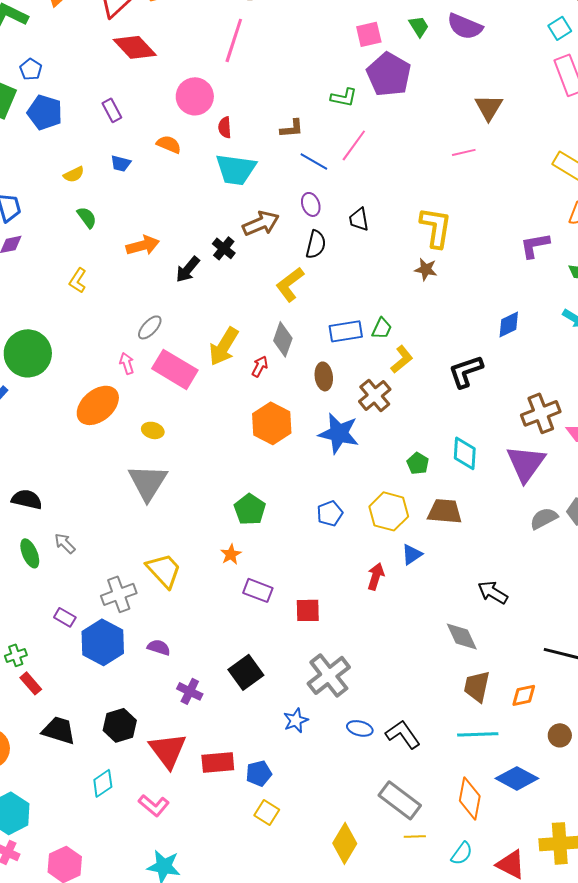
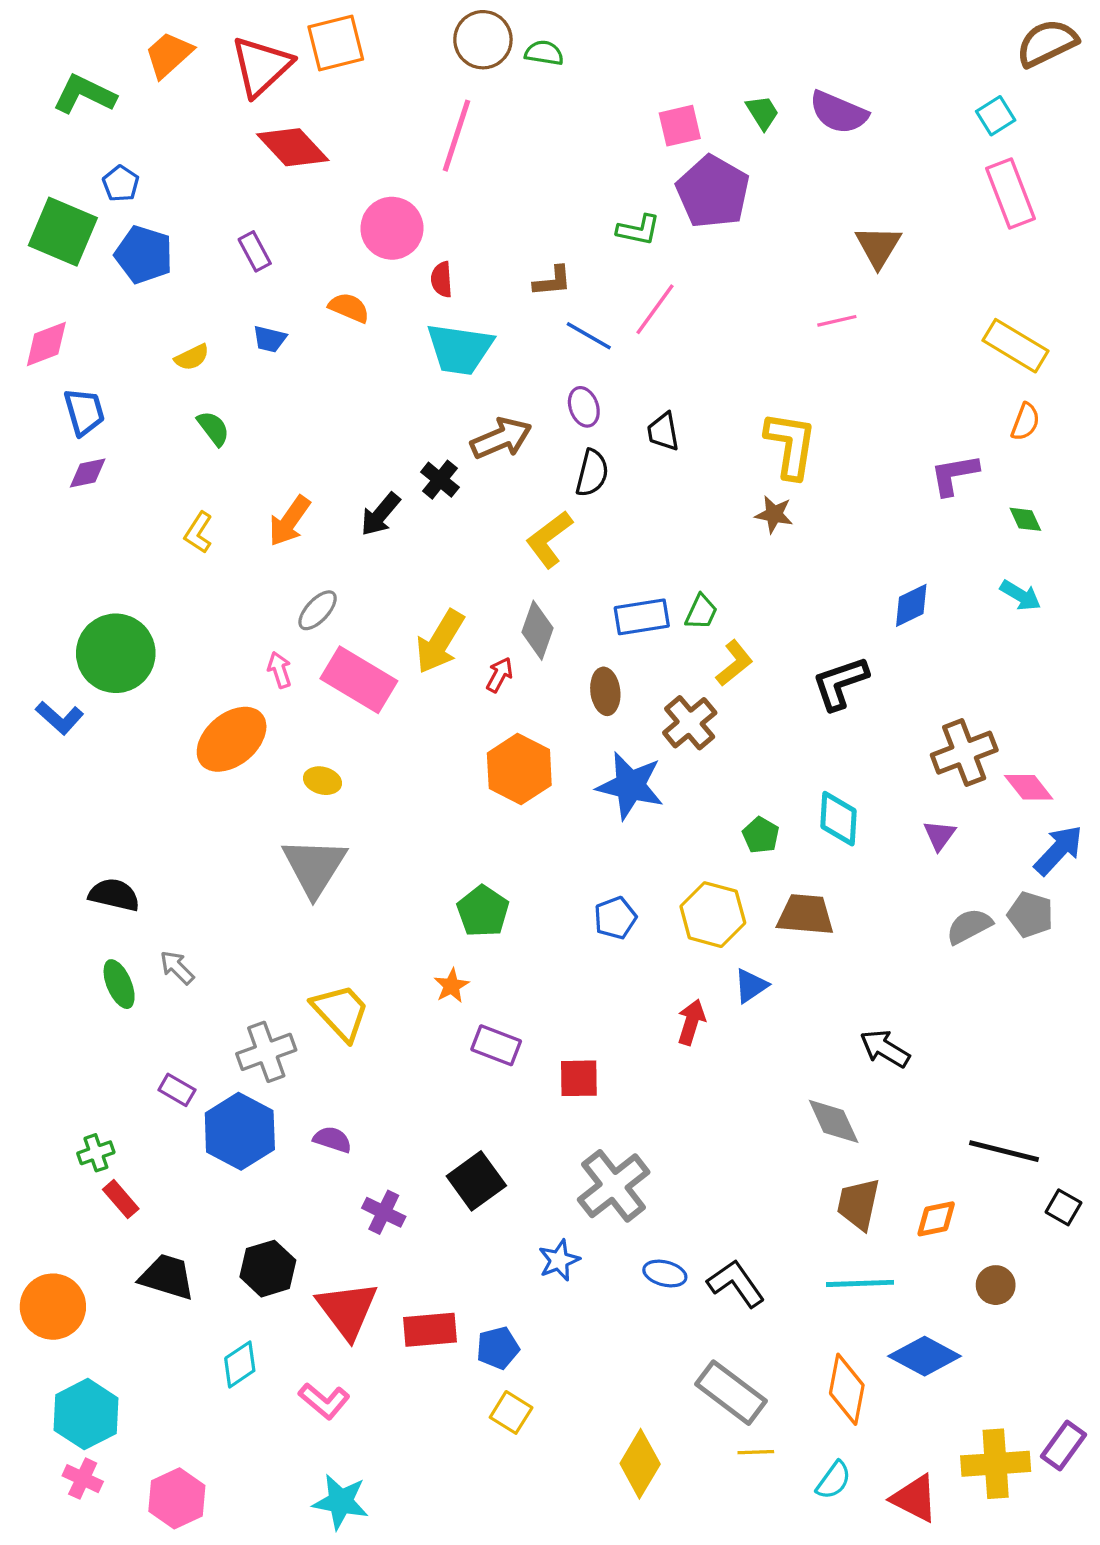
orange arrow: (143, 245) -> (289, 521), moved, turned 140
purple triangle: (526, 463) -> (939, 835), size x0.5

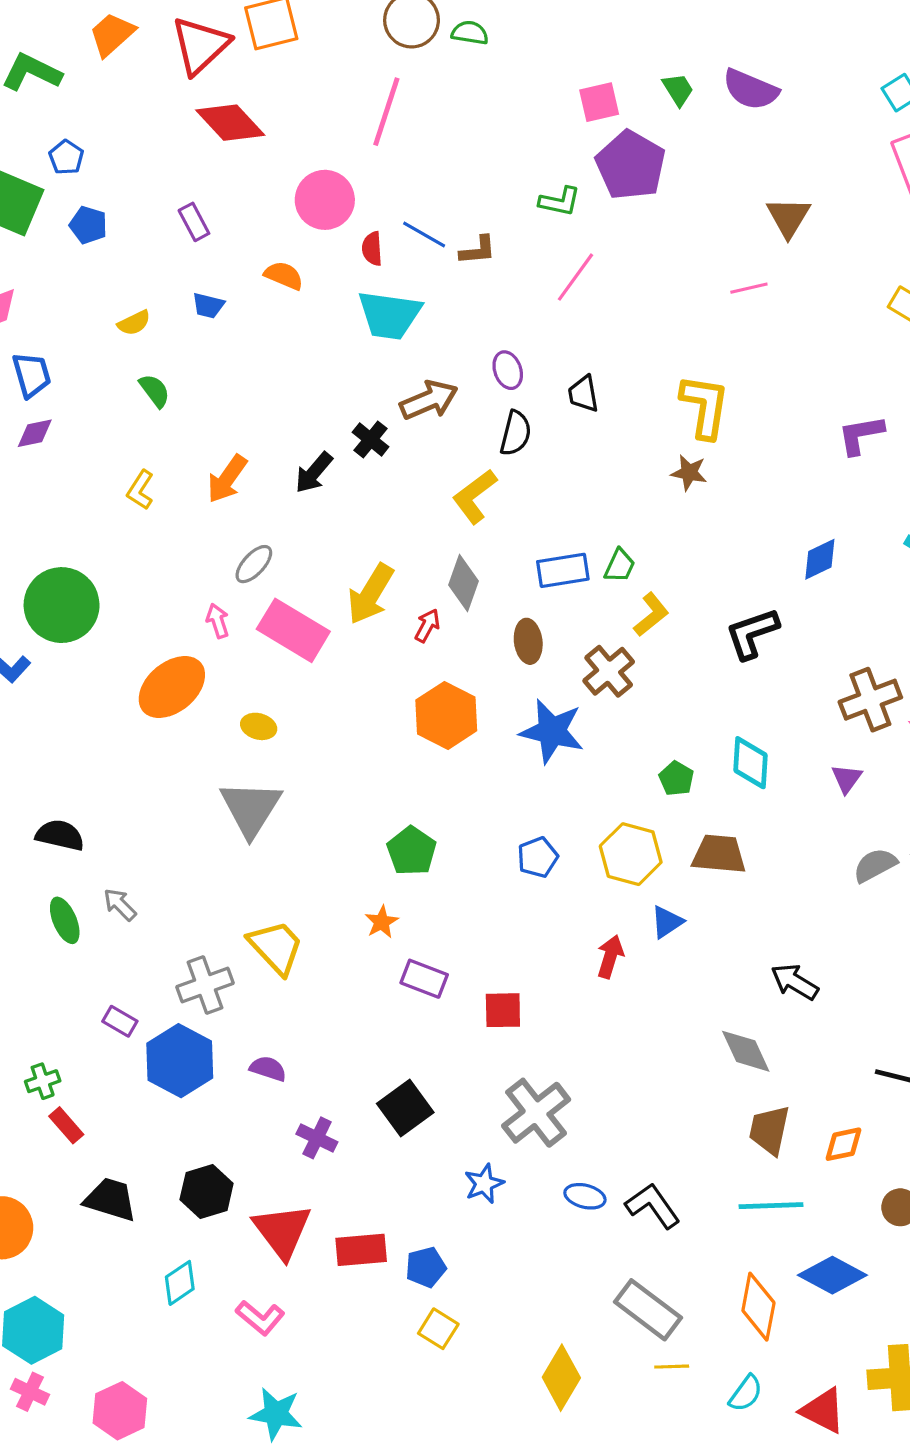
blue pentagon: (144, 255) -> (88, 225), size x0.7
blue line: (589, 336) -> (424, 235), moved

